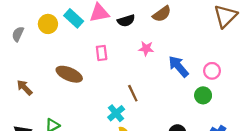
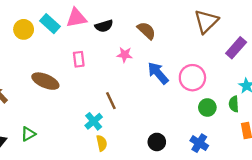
brown semicircle: (162, 14) -> (146, 31), moved, turned -102
pink circle: (212, 71) -> (192, 78), size x1.5
green circle: (203, 95) -> (207, 107), moved

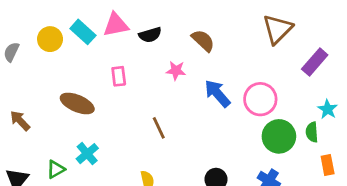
green circle: (207, 107) -> (279, 136), size x1.5
cyan cross: (94, 121) -> (87, 154), moved

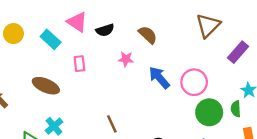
pink triangle: (116, 25) -> (77, 22), turned 45
cyan rectangle: (83, 32) -> (51, 39), moved
yellow circle: (50, 39) -> (13, 34), moved
brown line: (159, 128) -> (112, 124), moved

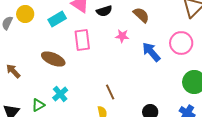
cyan rectangle: (51, 39) -> (57, 19), turned -72
pink rectangle: (79, 64) -> (82, 40), size x1.5
pink circle: (194, 82) -> (181, 43), moved

